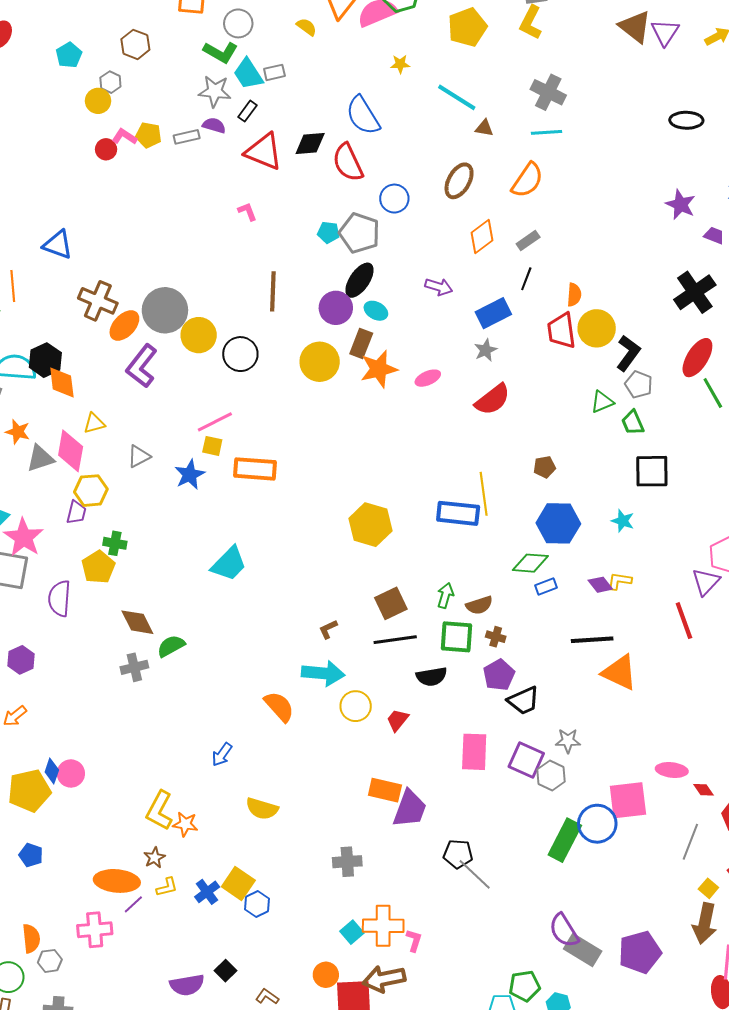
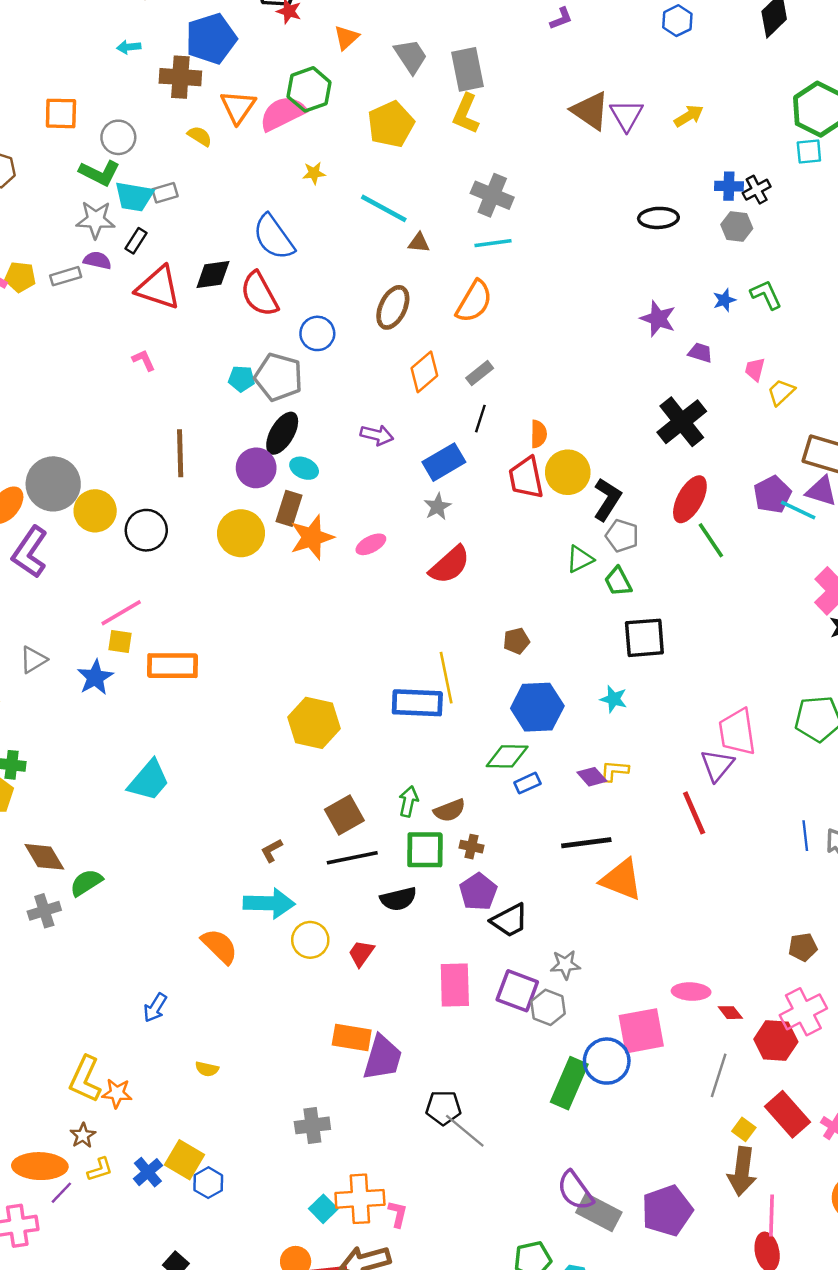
cyan trapezoid: (248, 74) -> (134, 197), turned -44
yellow semicircle: (262, 809) -> (207, 1069), size x0.6

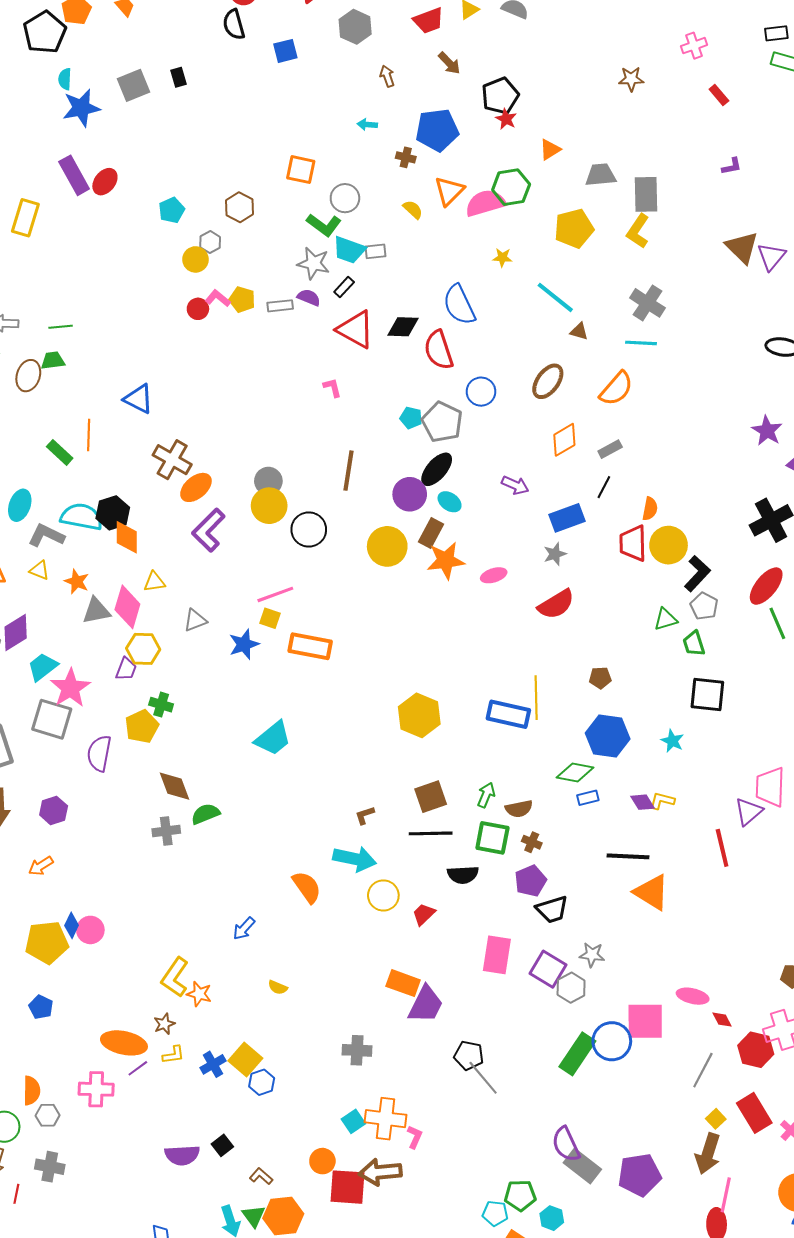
gray trapezoid: (411, 56) -> (601, 175), turned -72
brown cross: (180, 77) -> (406, 157), size x0.6
gray circle: (53, 484) -> (268, 481), moved, size x0.6

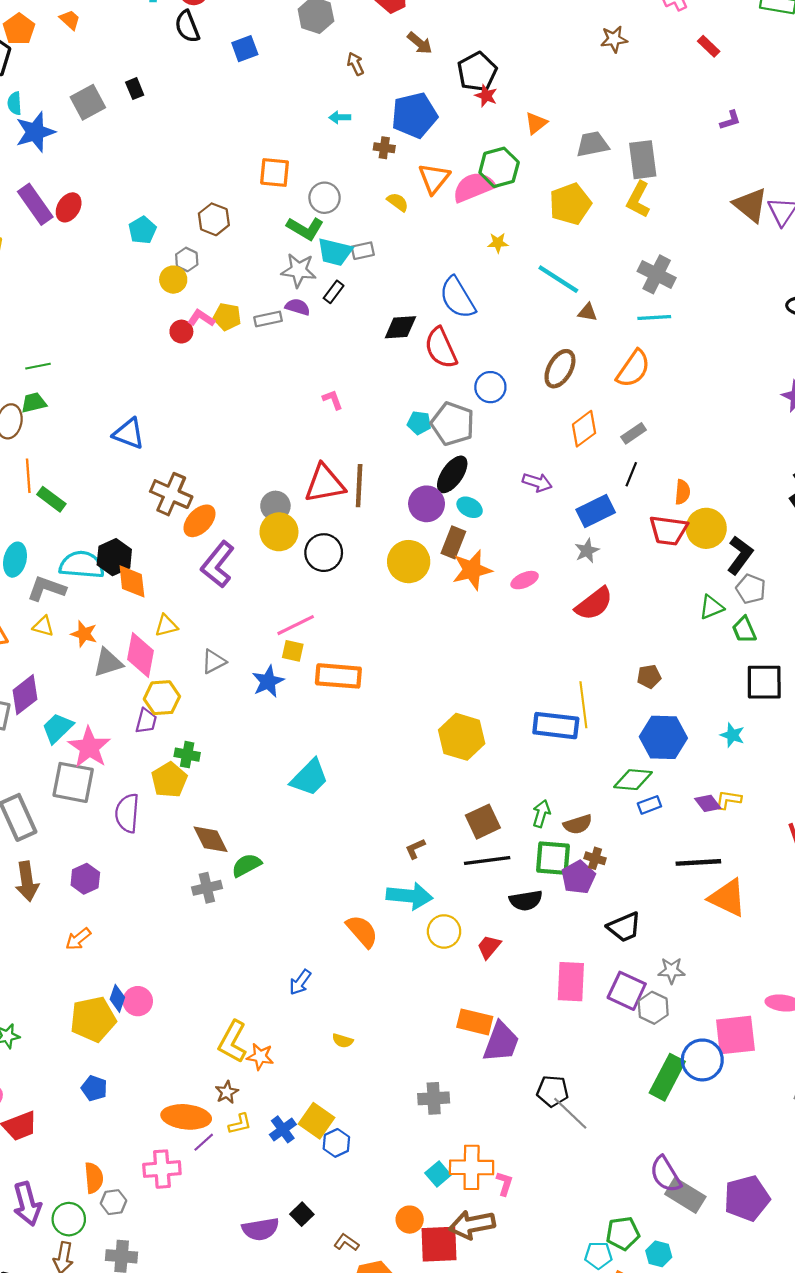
red triangle: (356, 329) -> (325, 484), moved, turned -33
orange line: (89, 435) -> (28, 476), moved
red trapezoid: (633, 543) -> (668, 530), turned -75
purple pentagon: (531, 881) -> (578, 877), moved

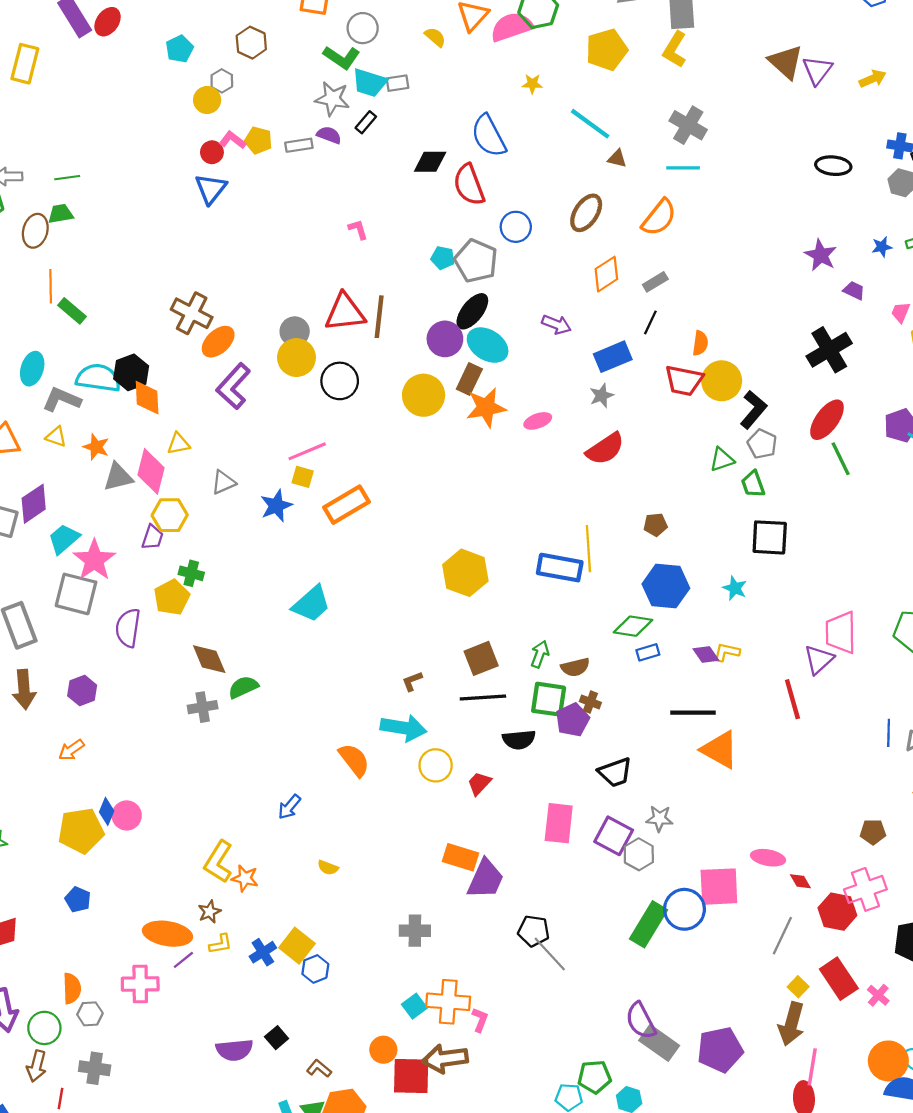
blue triangle: (129, 434) -> (211, 189), moved, turned 44
cyan ellipse: (470, 507) -> (488, 345), size x1.6
orange rectangle: (338, 676) -> (347, 505), turned -39

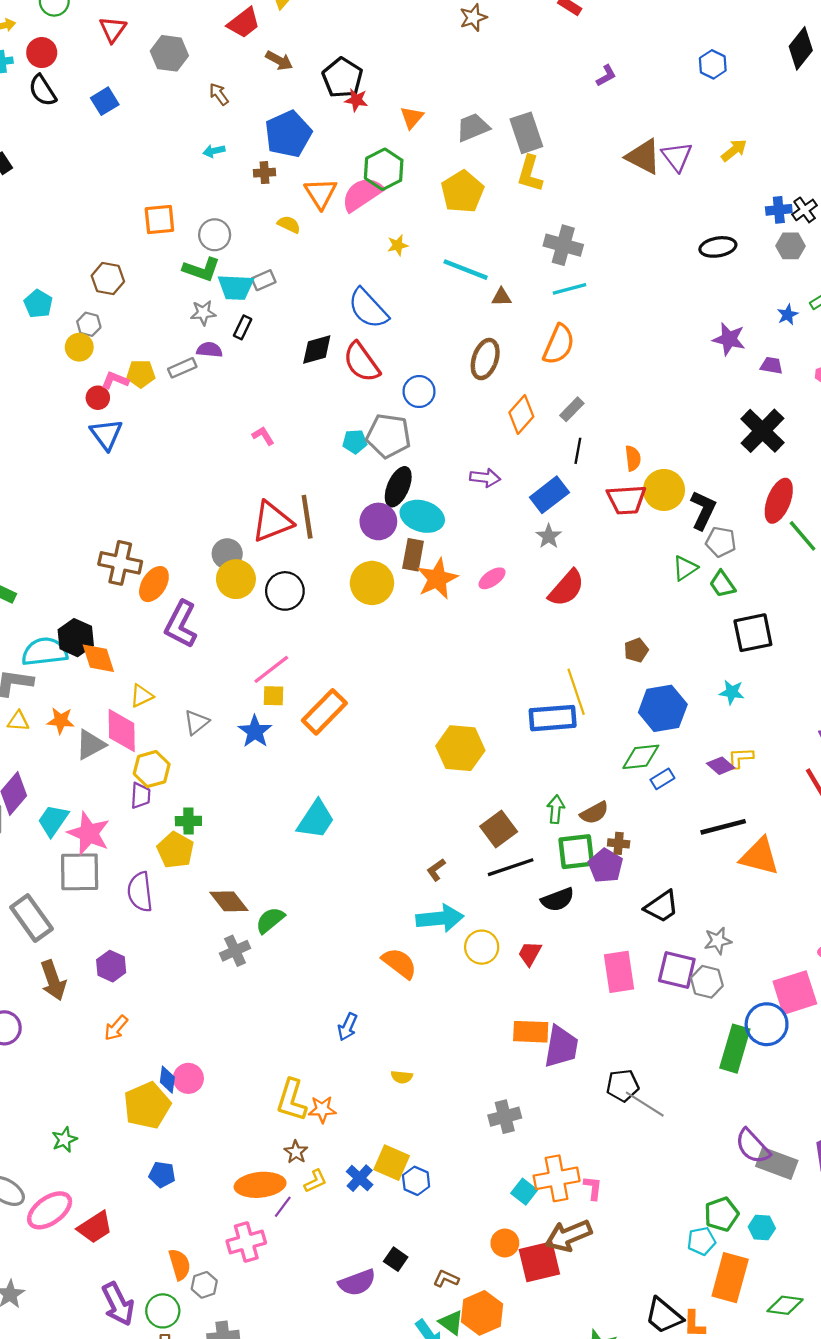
gray star: (332, 99) -> (203, 313), size x0.7

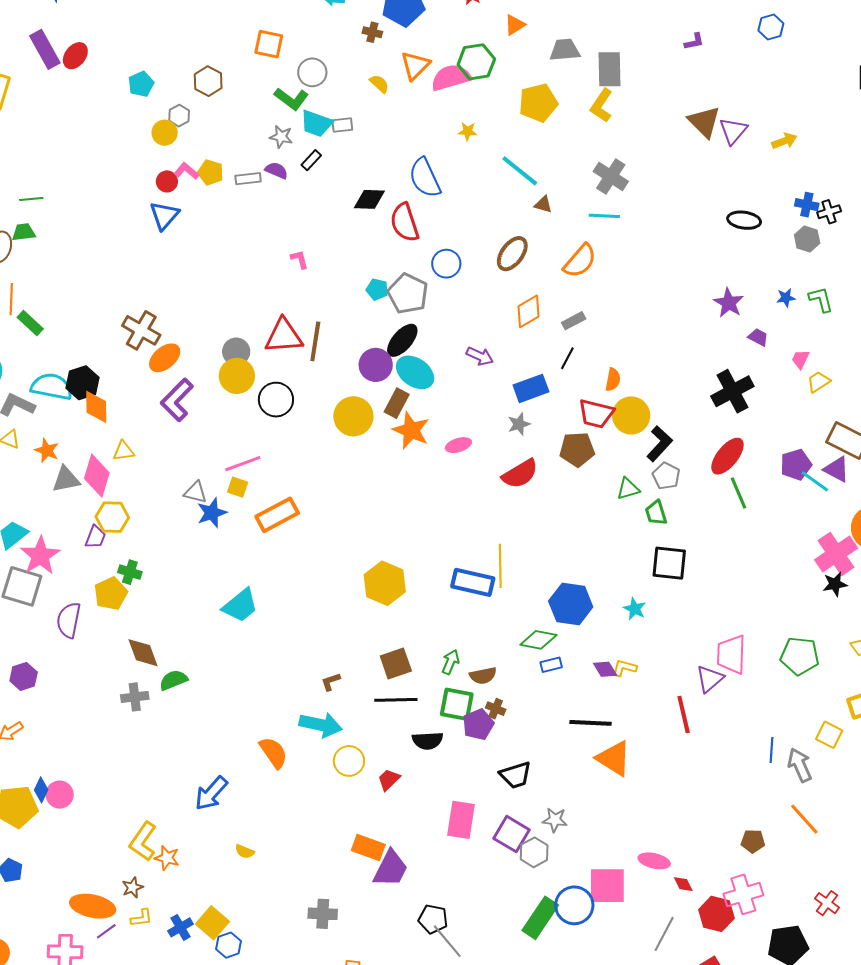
blue hexagon: (713, 64) -> (771, 27), moved
orange star: (437, 579) -> (411, 430), turned 30
brown pentagon: (636, 650) -> (577, 449), moved, size x1.6
gray triangle: (196, 722) -> (195, 492), moved, turned 35
blue arrow: (347, 1027) -> (211, 793), size x1.5

